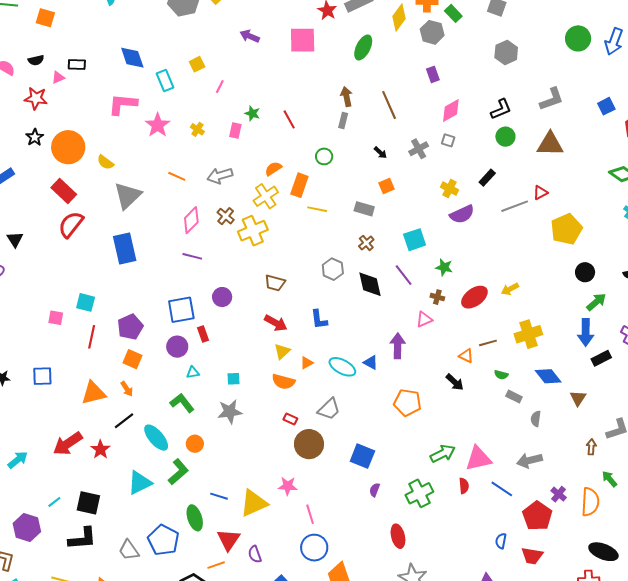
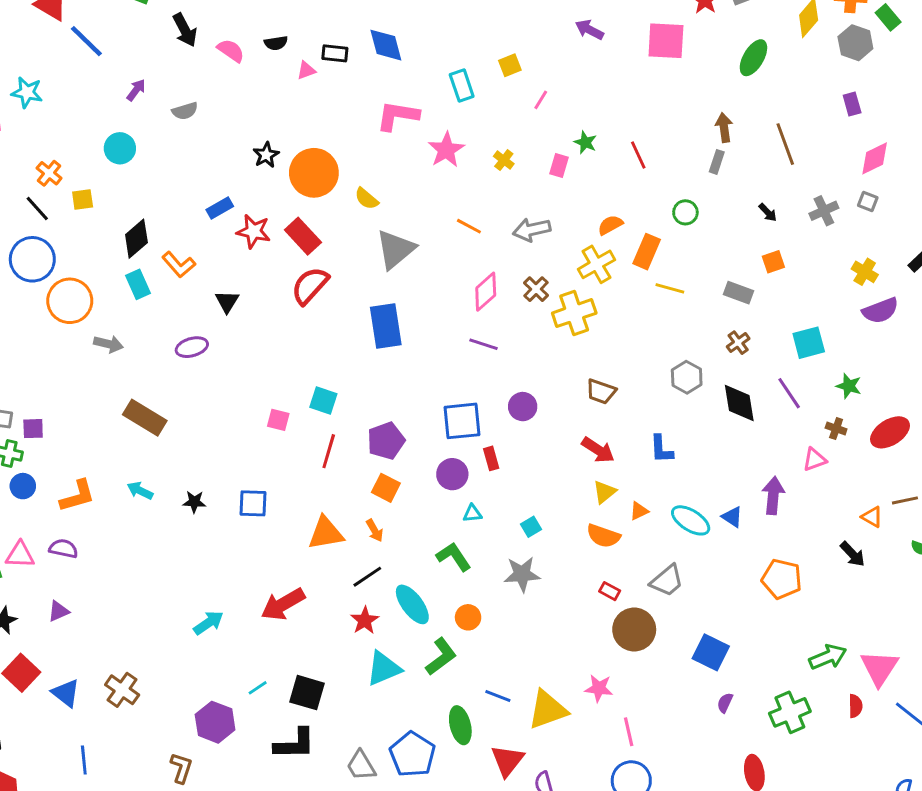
blue diamond: (132, 58) -> (386, 45), moved
red star: (36, 98) -> (254, 231), moved
cyan square: (234, 379) -> (531, 527), turned -32
red star: (100, 449) -> (365, 620), moved
pink triangle: (478, 459) -> (879, 668), turned -48

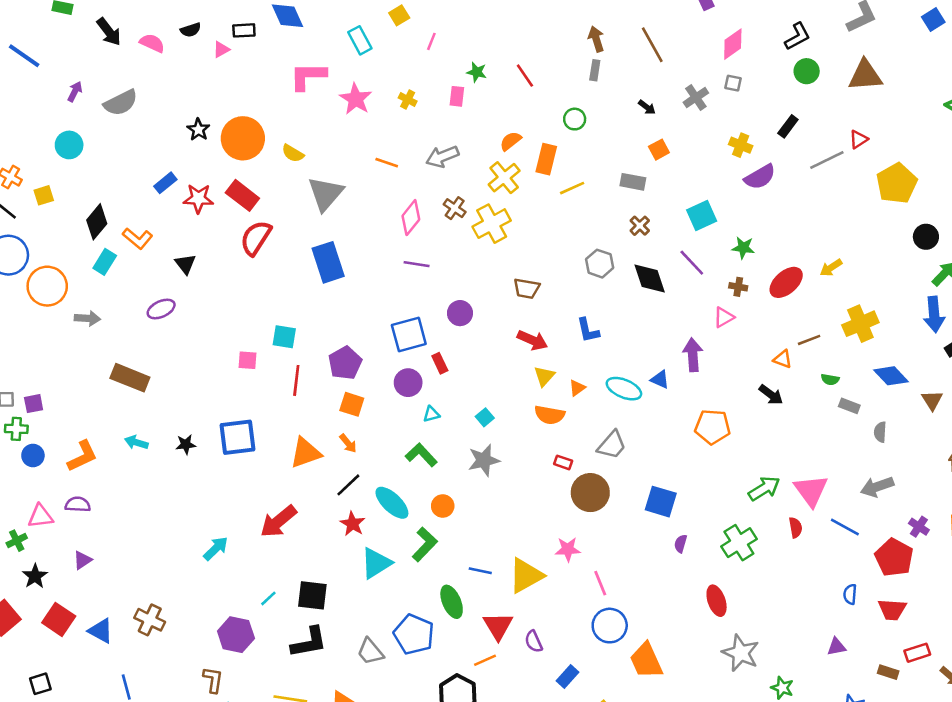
gray semicircle: (185, 111) -> (121, 103), size x1.5
cyan rectangle: (138, 284) -> (105, 262), turned 65
yellow line: (670, 288) -> (572, 188), turned -30
blue square: (253, 503) -> (237, 437), size x1.4

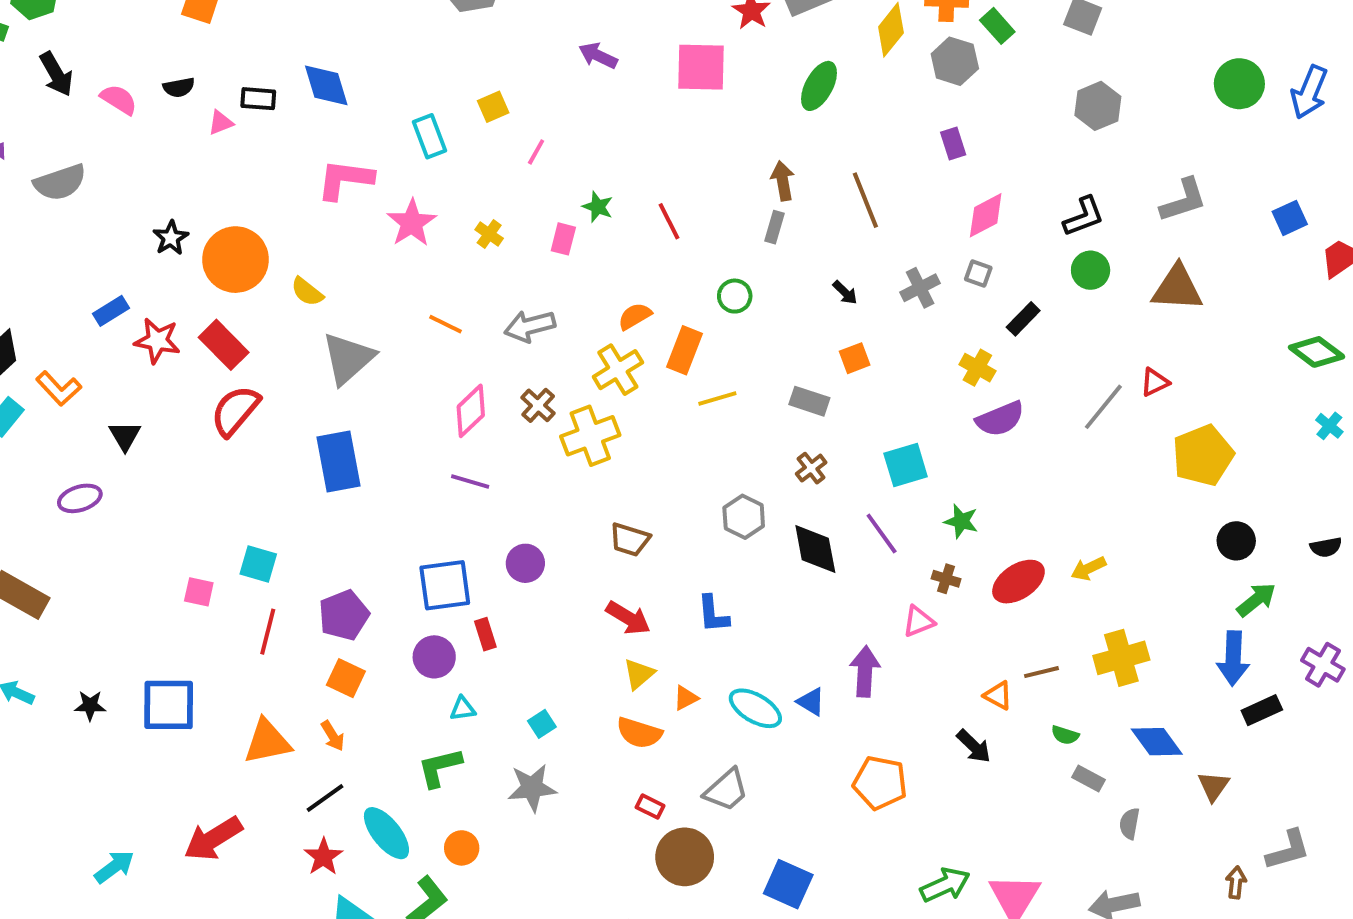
black rectangle: (788, 126) -> (1023, 319), moved
gray line: (827, 160) -> (1103, 407), turned -32
green L-shape: (421, 455) -> (440, 767), turned -68

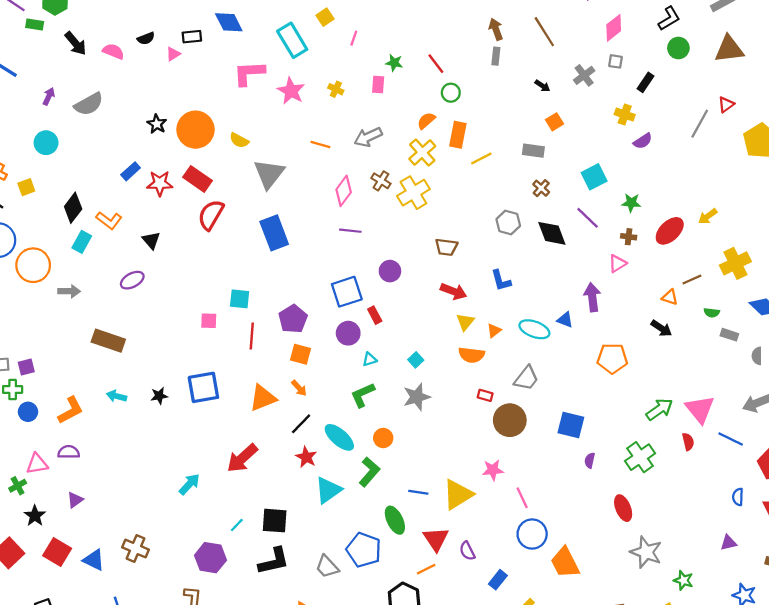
cyan rectangle: (430, 136) -> (292, 40), size x1.4
green circle: (735, 296) -> (451, 93), moved
purple semicircle: (1000, 419) -> (643, 141), size x0.7

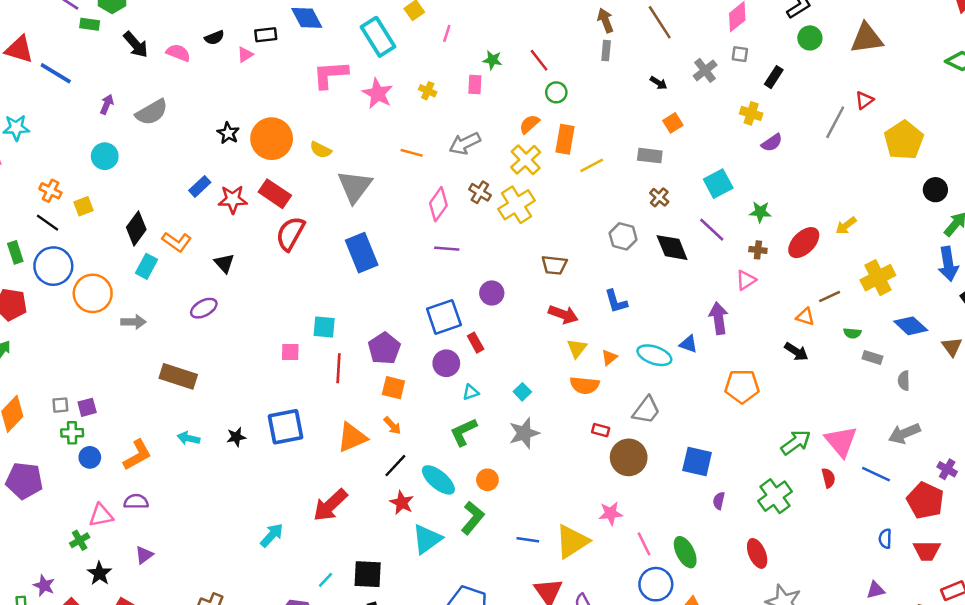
green ellipse: (395, 520) -> (685, 552), moved

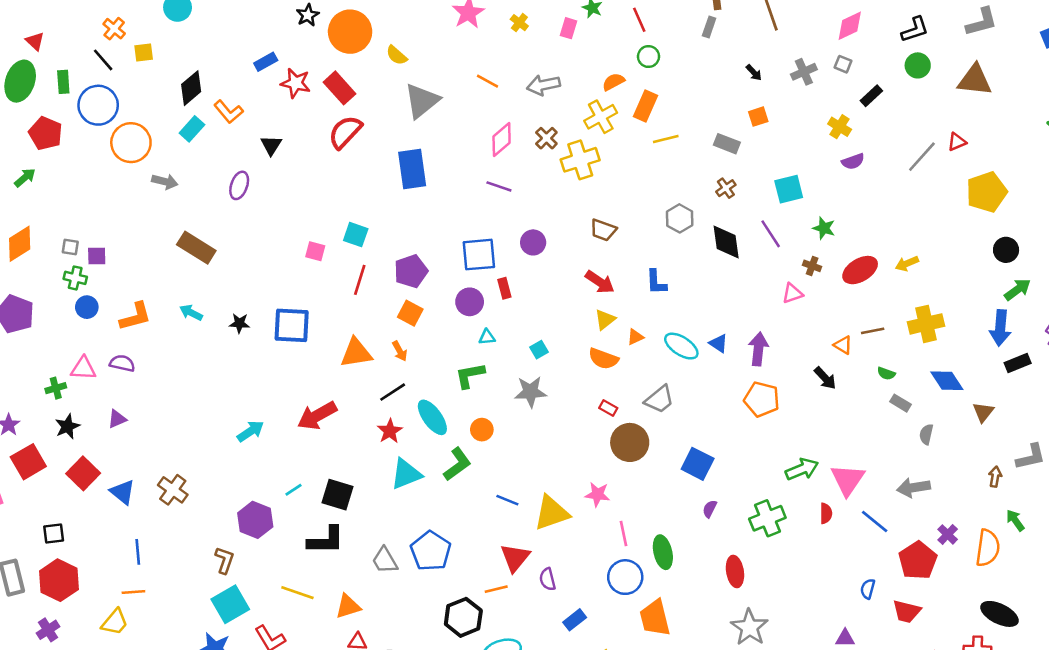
purple ellipse: (204, 308) -> (239, 185), turned -56
purple arrow: (719, 318) -> (758, 349), moved

